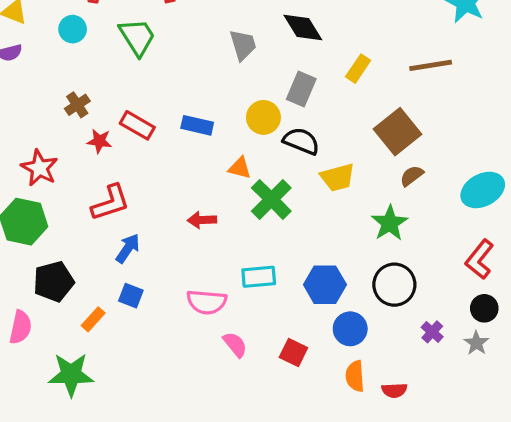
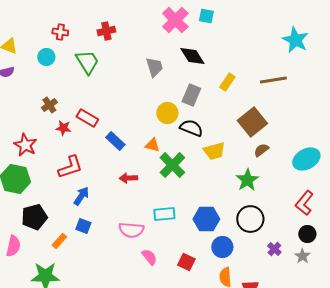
blue rectangle: (197, 125) -> (115, 141), moved, turned 30

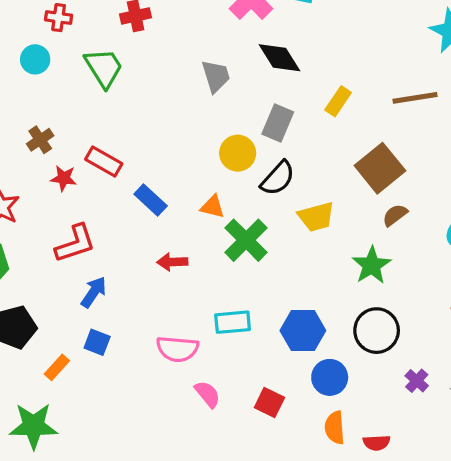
black semicircle: (191, 128) -> (278, 178), turned 110

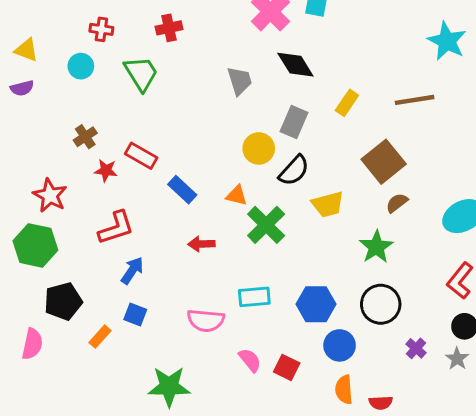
pink semicircle: (208, 394) -> (250, 360), moved
green star: (33, 426) -> (169, 387), moved

